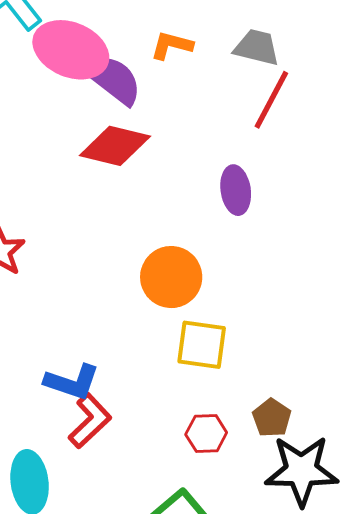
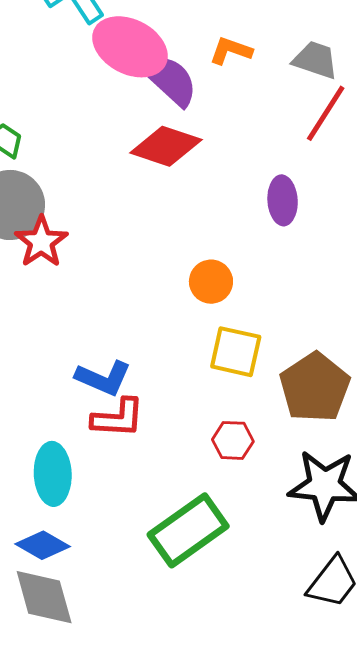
orange circle: (171, 277) -> (211, 282), size x0.7
brown pentagon: (272, 418) -> (315, 387), moved, size x1.8
red L-shape: (90, 421) -> (118, 418), turned 42

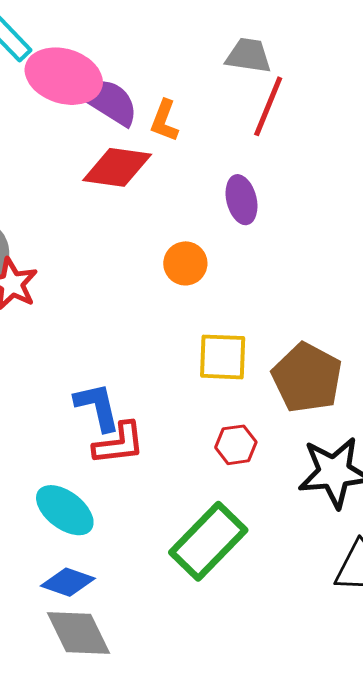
orange L-shape: (231, 51) -> (164, 121), moved, turned -78
orange circle: (211, 282) -> (185, 263), moved
blue L-shape: (103, 378) -> (97, 407), turned -116
cyan ellipse: (53, 474) -> (65, 510), turned -40

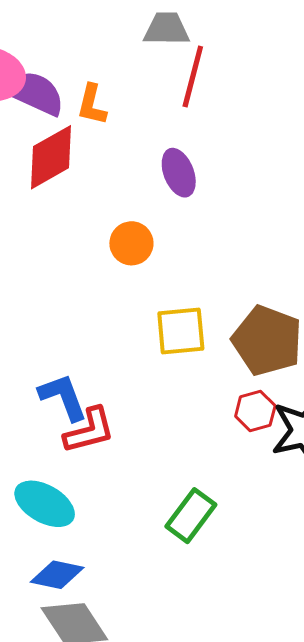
red diamond: (117, 167) -> (51, 157), turned -30
red hexagon: (236, 445) -> (255, 411), moved
green rectangle: (208, 541) -> (191, 516), size x0.7

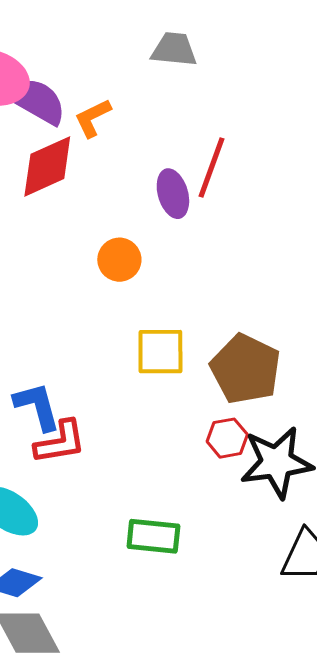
red line: (193, 77) -> (212, 168), moved
orange L-shape: (92, 105) -> (93, 118), turned 45
green rectangle: (191, 516) -> (153, 536), turned 54

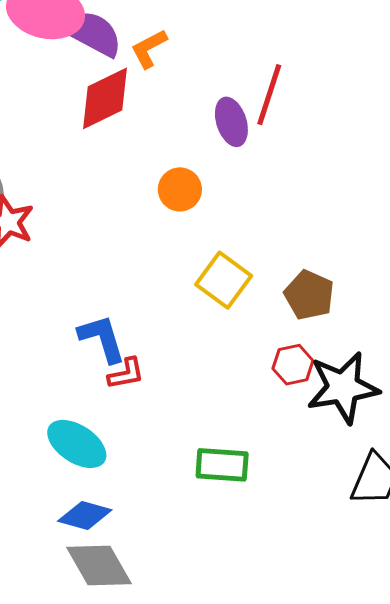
yellow square: (160, 352) -> (224, 280), turned 38
brown pentagon: (246, 369) -> (309, 295), size x0.7
red L-shape: (60, 442) -> (126, 374), size x0.7

